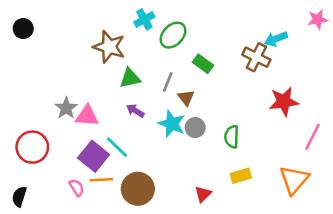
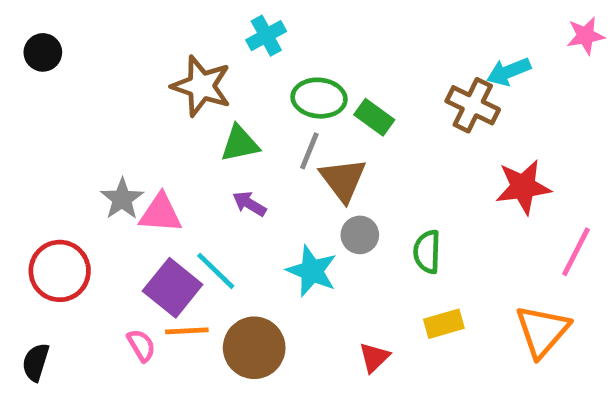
green ellipse: (173, 35) -> (319, 98), moved, turned 52
brown triangle: (186, 98) -> (343, 180), size x1.5
cyan star: (172, 124) -> (312, 271), moved

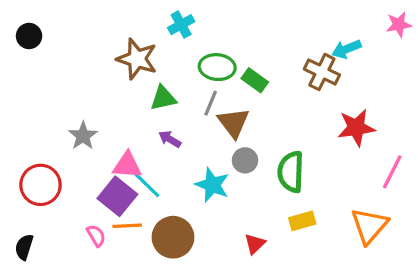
pink triangle: (161, 213) -> (127, 165), moved
green semicircle: (427, 252) -> (291, 172), size x1.4

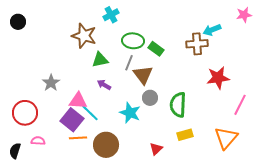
brown cross: (322, 72) -> (197, 44), turned -30
pink semicircle: (96, 236) -> (38, 141), moved, turned -56

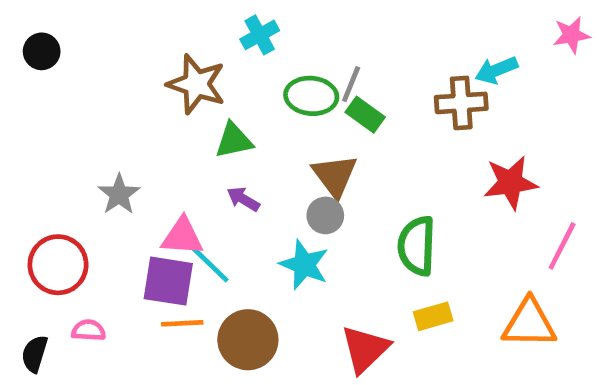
gray line: (129, 63) -> (351, 84), moved
gray circle: (150, 98) -> (325, 215), moved
purple square: (72, 120) -> (168, 281), turned -30
orange triangle: (226, 138) -> (529, 323), turned 50
red triangle: (156, 149) -> (365, 349), size x1.6

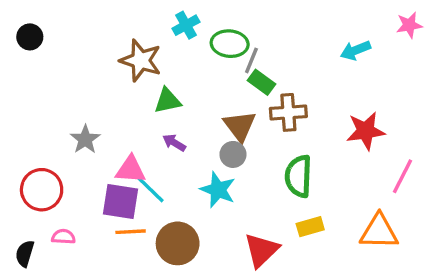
green ellipse: (311, 96) -> (230, 44), moved
brown cross: (461, 103) -> (288, 112), moved

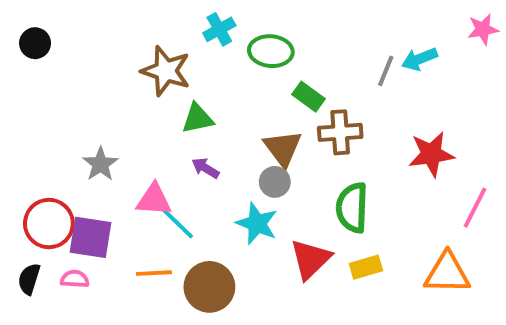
gray line: (251, 60) -> (386, 71), moved
purple square: (120, 201) -> (91, 237), moved
red triangle: (262, 250) -> (310, 259), moved
black semicircle: (25, 253) -> (29, 279), moved

